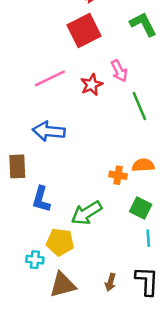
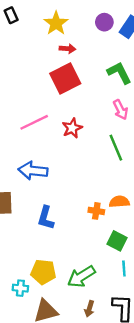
pink arrow: (119, 71) -> (120, 110), moved
blue L-shape: (41, 199) -> (46, 218), moved
green arrow: (86, 213) -> (81, 277), moved

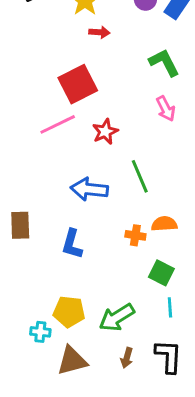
red square: (65, 79) -> (78, 84), moved
green line: (116, 148) -> (140, 176), moved
blue arrow: (33, 171) -> (89, 189), moved

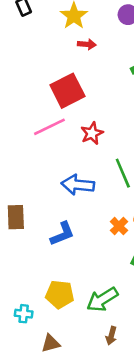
orange cross: (135, 235) -> (119, 226), turned 36
blue L-shape: (72, 244) -> (62, 234), turned -128
cyan cross: (40, 332) -> (24, 314), moved
brown triangle: (72, 361) -> (51, 343), moved, size x0.7

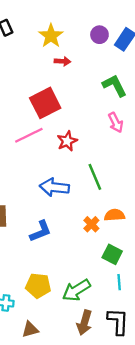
brown arrow: (111, 336) -> (84, 323), size x1.5

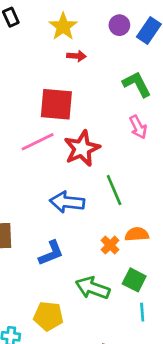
red square: (45, 103) -> (56, 104), turned 32
red star: (67, 141) -> (82, 149), size x1.5
green arrow: (76, 290) -> (93, 288), moved, turned 52

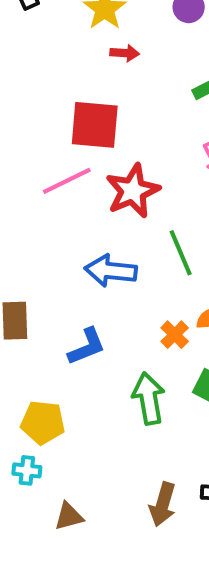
green arrow: (93, 288) -> (149, 399), turned 60
yellow pentagon: (48, 316) -> (43, 422), moved

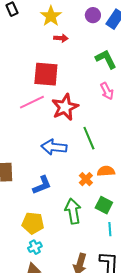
yellow pentagon: (43, 422) -> (33, 223), moved
cyan cross: (27, 470) -> (35, 247), moved, turned -32

